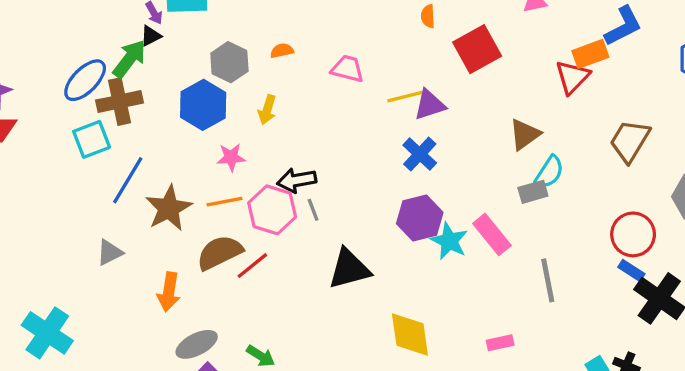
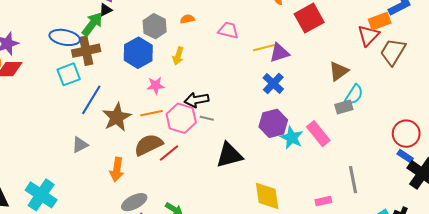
blue ellipse: (85, 80) -> (65, 37), turned 56
brown trapezoid: (630, 141) -> (393, 52), moved
gray line: (313, 210) -> (207, 118), turned -56
gray line: (548, 280) -> (353, 180), moved

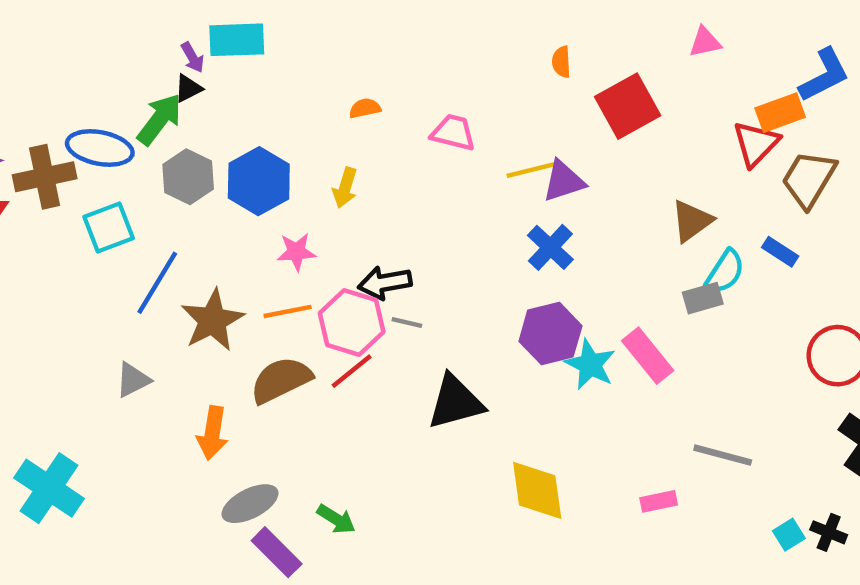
gray hexagon: (155, 26) -> (188, 177), moved
brown cross: (86, 51) -> (45, 177), moved
red line: (169, 153) -> (352, 371), moved
blue rectangle: (405, 156) -> (780, 252), moved
gray line: (353, 180) -> (723, 455), turned -64

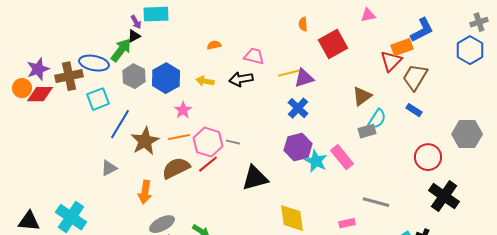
yellow arrow: (345, 188) -> (205, 81), turned 84
pink star: (296, 252) -> (183, 110), turned -30
blue rectangle: (780, 252) -> (414, 110), moved
black arrow: (385, 283) -> (241, 79), moved

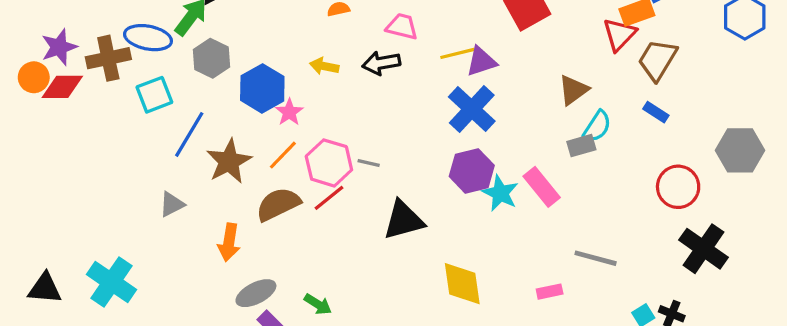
blue hexagon: (166, 78) -> (262, 88), moved
blue cross: (298, 108) -> (472, 109), size x1.4
orange line: (179, 137) -> (283, 155), turned -35

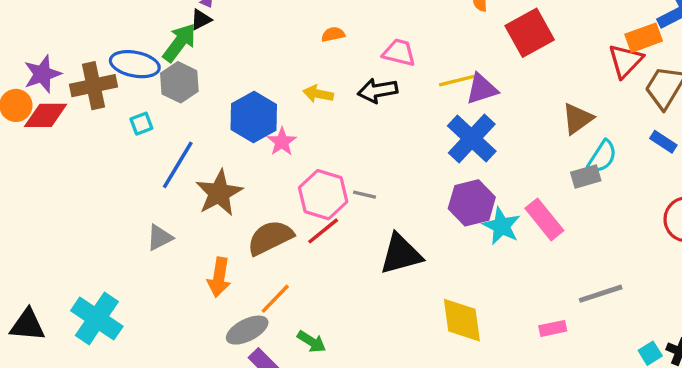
gray hexagon: (211, 58) -> (179, 82), moved
cyan square: (154, 95) -> (141, 124), size x0.6
orange line: (283, 155) -> (275, 299), moved
gray line: (596, 258) -> (601, 294), turned -33

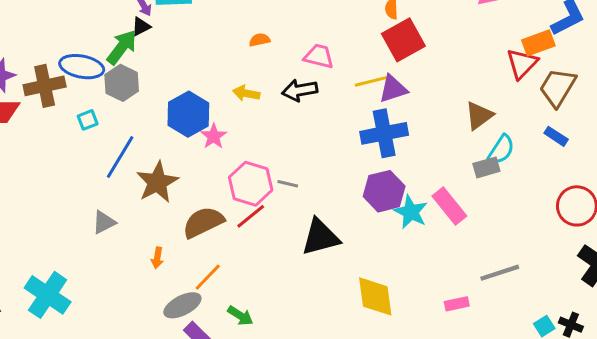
red square: (530, 33) -> (403, 40), moved
blue cross: (472, 138) -> (384, 133), turned 36
orange arrow: (219, 277) -> (157, 258), size x0.6

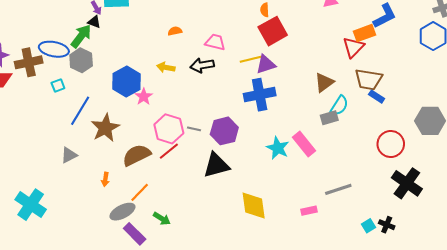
black triangle: (141, 27) -> (94, 22), turned 48
brown trapezoid: (558, 87) -> (369, 79), moved, turned -112
purple hexagon: (384, 191) -> (224, 131), moved

